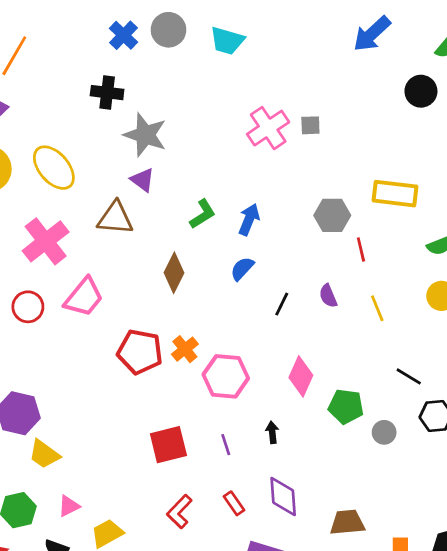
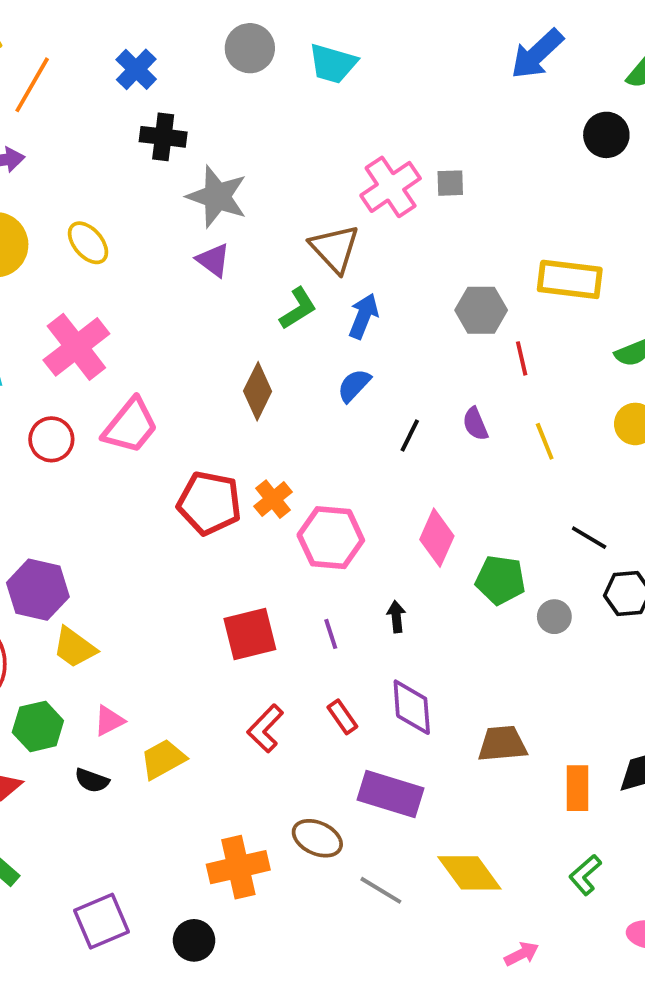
blue cross: (123, 35) -> (136, 69), moved
yellow ellipse: (54, 168) -> (88, 243), size x0.7
brown triangle: (115, 218) -> (335, 249), moved, turned 42

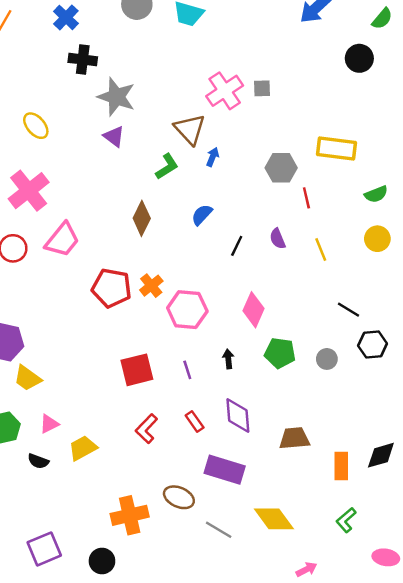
blue arrow: (364, 316) -> (213, 157), moved, size x0.7
green pentagon: (500, 580) -> (280, 353), moved

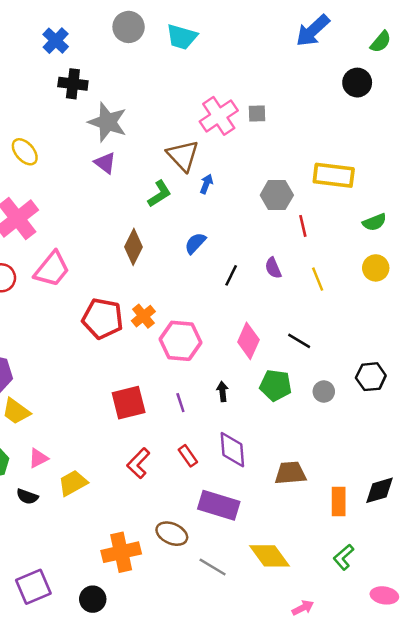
black line: (349, 310) -> (299, 341), moved

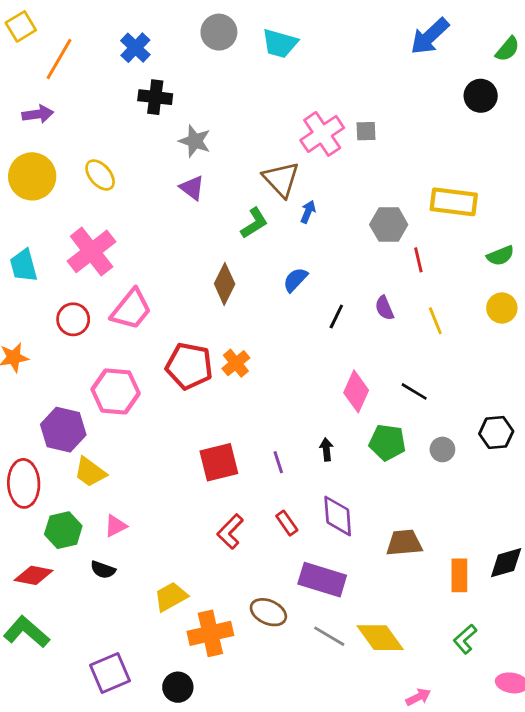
gray star: (108, 122) -> (195, 141), size x0.7
pink hexagon: (180, 341) -> (116, 391), moved
yellow trapezoid: (73, 483) -> (171, 597), moved
gray line: (213, 567) -> (329, 636), moved

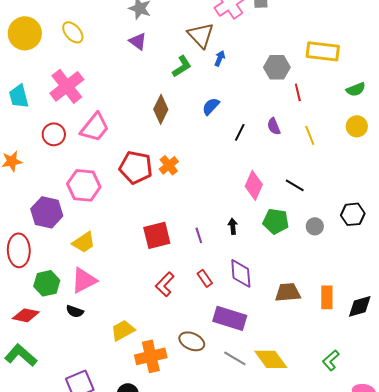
yellow trapezoid: (90, 472) -> (84, 242), moved, turned -70
pink triangle: (116, 526) -> (84, 280), size x1.6
orange rectangle: (459, 575) -> (327, 297), moved

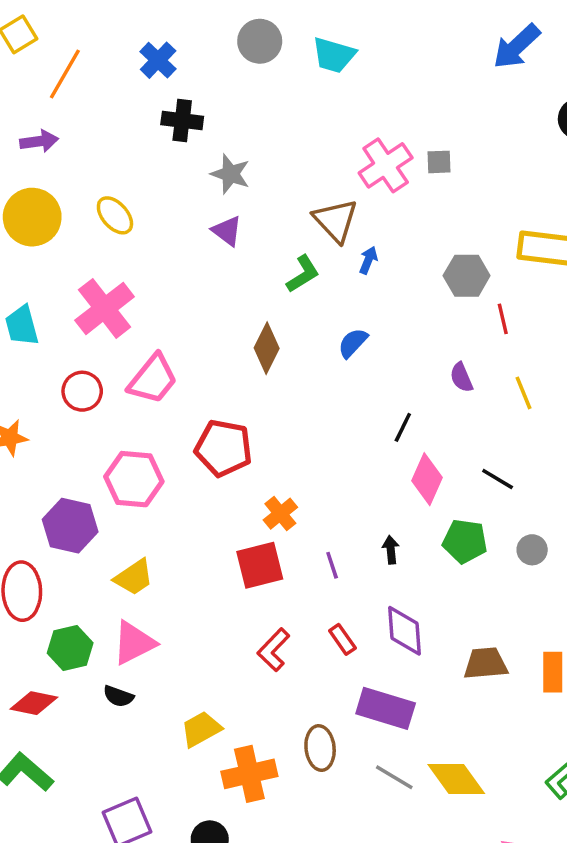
black line: (240, 132) -> (403, 427), moved
orange cross: (169, 165) -> (280, 514), moved
brown ellipse: (192, 341) -> (320, 748), turned 60

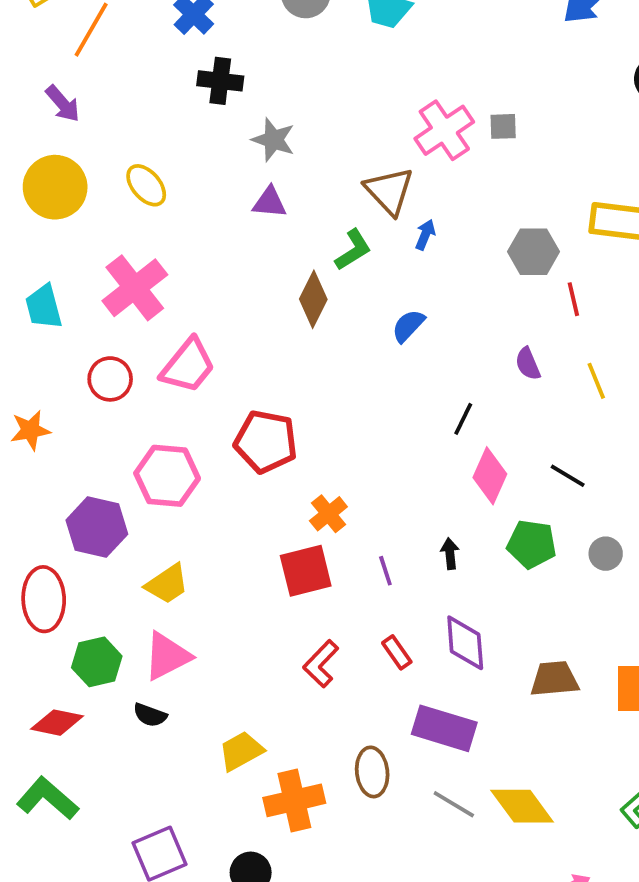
purple arrow: (39, 141) -> (63, 104), turned 57
purple triangle: (227, 231) -> (270, 202), turned -32
brown diamond: (267, 348) -> (313, 299), moved

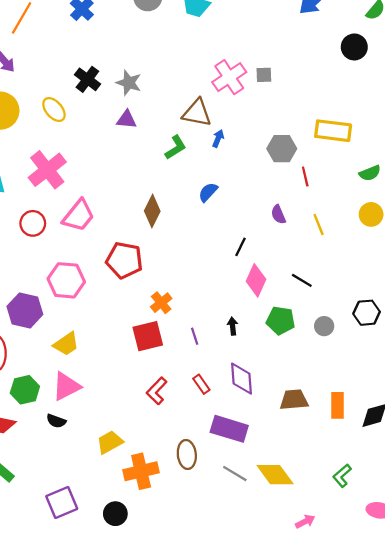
black cross: (220, 81) -> (87, 79), moved, turned 30
brown triangle: (389, 191) -> (197, 113), turned -36
brown diamond: (313, 299) -> (152, 211), moved

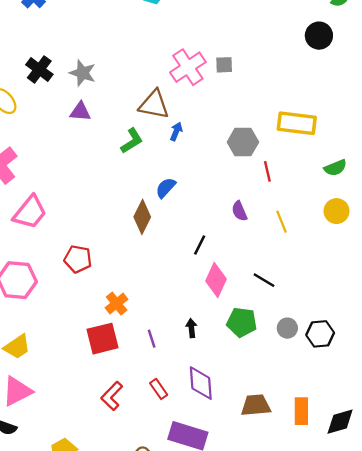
brown diamond: (152, 211) -> (142, 217), moved
red pentagon: (124, 260) -> (78, 259), size x0.7
black hexagon: (367, 313) -> (320, 334), moved

